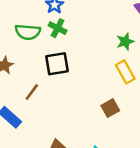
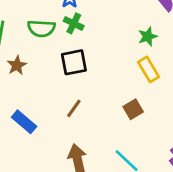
brown line: (32, 92) -> (74, 108), moved

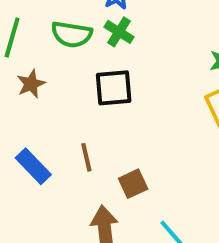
brown line: (74, 108) -> (86, 157), moved, turned -54
brown square: (133, 109) -> (133, 184), moved

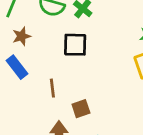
blue rectangle: (33, 166) -> (17, 67), moved

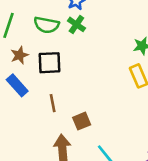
black square: (75, 45) -> (50, 63), moved

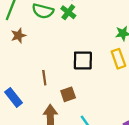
black square: (50, 63) -> (83, 61), moved
blue rectangle: (17, 85) -> (14, 97), moved

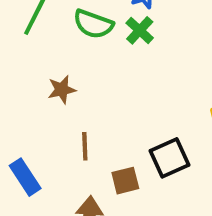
brown star: (18, 35) -> (62, 90), moved
black square: (83, 61) -> (169, 158), moved, turned -30

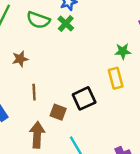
brown square: (125, 181) -> (58, 112), turned 35

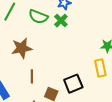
brown star: (20, 59) -> (22, 48), size x1.5

